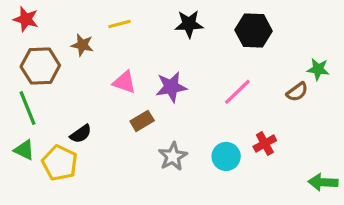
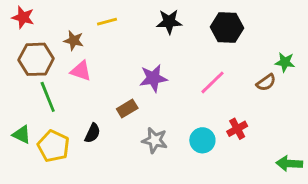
pink triangle: (124, 82) -> (81, 71), moved
green line: (27, 108) -> (48, 97), moved
black semicircle: (81, 134) -> (93, 133), moved, turned -30
gray star: (173, 156) -> (155, 140), turned -30

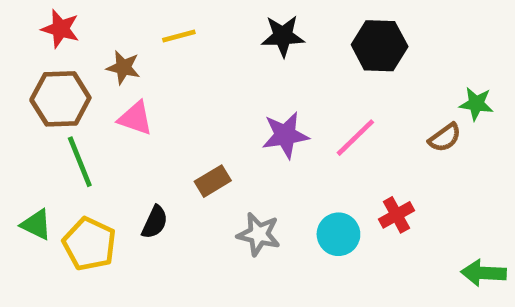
red star: (23, 17) -> (60, 29), moved
purple star: (153, 78) -> (285, 135), moved

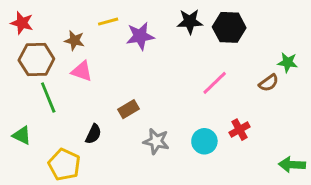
red star: (60, 29) -> (22, 23), moved
black star: (283, 36) -> (190, 22), moved
purple star: (285, 135) -> (140, 36), moved
yellow pentagon: (89, 244) -> (64, 165), moved

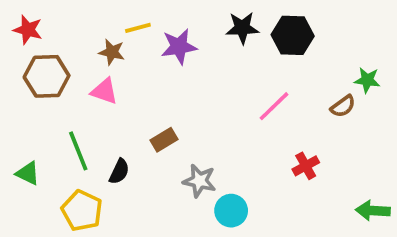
brown star: (74, 41) -> (112, 52), moved
green line: (48, 97) -> (78, 151), moved
cyan circle: (204, 141) -> (231, 211), moved

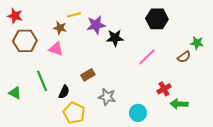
black star: (242, 28) -> (115, 38), moved
yellow pentagon: (82, 211) -> (74, 113), moved
cyan circle: (231, 211) -> (138, 113), moved
green arrow: (373, 211) -> (179, 104), moved

